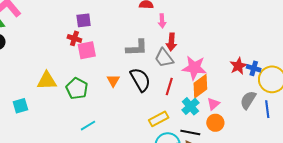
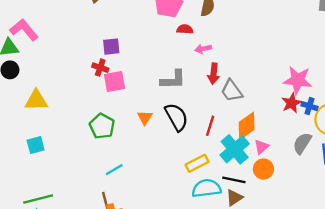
pink arrow: (162, 21) -> (203, 49), turned 80
gray trapezoid: (164, 58) -> (232, 91), moved
pink star: (194, 68) -> (298, 80), moved
yellow triangle: (47, 81) -> (36, 100), moved
cyan cross: (190, 106) -> (235, 149), size x1.4

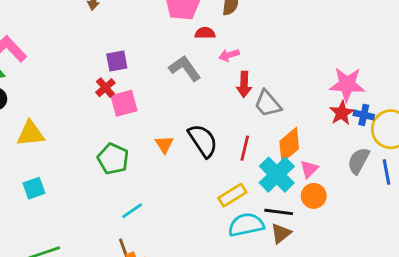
red cross: (100, 68) -> (105, 88), turned 35
gray L-shape: (173, 80) -> (185, 68), moved, turned -120

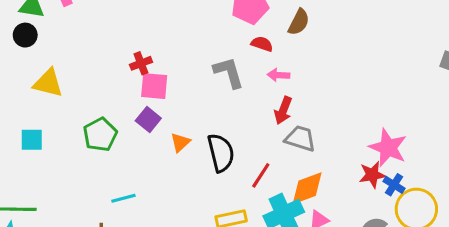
purple square: (117, 61) -> (148, 120), moved, turned 30
gray trapezoid: (268, 104) -> (300, 138), turned 128
green pentagon: (113, 159) -> (100, 135), moved

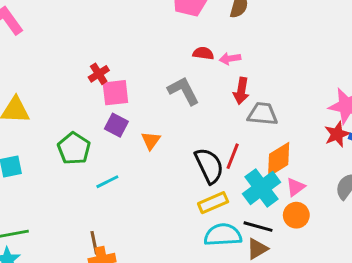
red semicircle: (262, 44) -> (203, 53), moved
gray L-shape: (229, 73) -> (183, 91), moved
black semicircle: (221, 153) -> (209, 166), moved
cyan line: (123, 198) -> (107, 182), moved

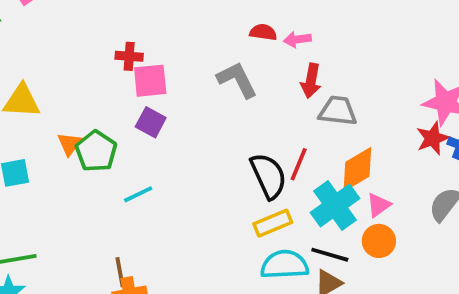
red cross: (99, 74) -> (129, 56), turned 36
orange triangle: (151, 141) -> (70, 144), moved

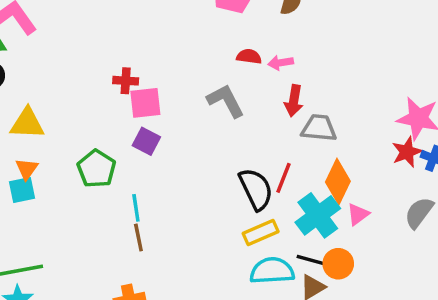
orange triangle: (70, 144) -> (27, 169), moved
orange diamond: (357, 169) -> (338, 182), turned -33
cyan line: (138, 194) -> (136, 208), turned -72
orange circle: (379, 241) -> (338, 264), moved
brown line: (120, 272) -> (138, 238), moved

